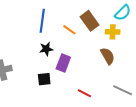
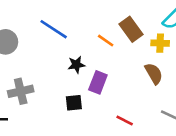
blue line: (42, 21) -> (54, 29), moved, turned -65

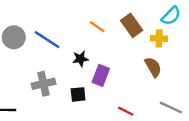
blue line: (54, 29) -> (47, 40), moved
orange line: (106, 41) -> (97, 27), moved
gray cross: (21, 91) -> (44, 84), moved

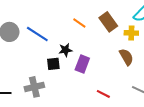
gray cross: (44, 84) -> (34, 87), moved
black square: (78, 94) -> (53, 64), moved

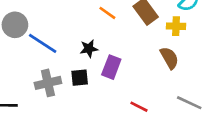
blue line: (37, 34) -> (43, 43), moved
black square: (53, 64) -> (80, 78), moved
gray cross: (34, 87) -> (48, 83), moved

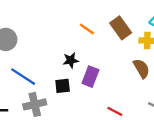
blue line: (43, 43) -> (23, 77), moved
gray cross: (48, 83) -> (35, 104), moved

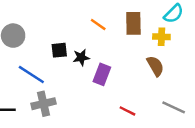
brown rectangle: (121, 28) -> (133, 23), turned 35
black square: (63, 86) -> (59, 50), moved

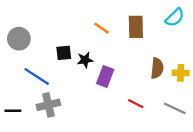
yellow cross: (161, 37) -> (181, 73), moved
brown semicircle: (155, 66) -> (157, 68), turned 36
red line: (127, 111) -> (136, 104), moved

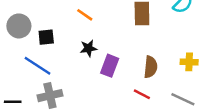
orange line: (102, 28) -> (85, 15), moved
black square: (64, 53) -> (46, 37), moved
brown semicircle: (157, 68) -> (151, 67), moved

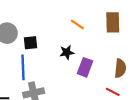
orange line: (85, 15) -> (77, 25), moved
blue line: (38, 66) -> (23, 67), turned 55

